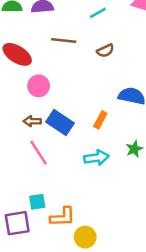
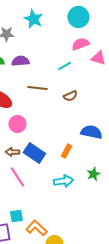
orange L-shape: (63, 217) -> (36, 228), turned -135

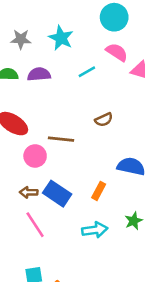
cyan star: (33, 19) -> (61, 38), moved
pink semicircle: (80, 44) -> (117, 52), turned 54
cyan line: (64, 66) -> (87, 72), moved
brown line: (37, 88) -> (61, 139), moved

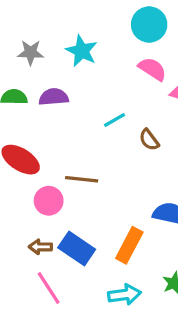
cyan line: (87, 72) -> (115, 120), moved
brown semicircle: (104, 120) -> (149, 140), moved, turned 78
orange rectangle: (99, 191) -> (129, 245), size x1.5

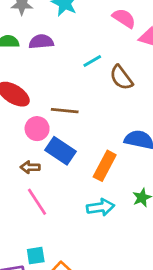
brown semicircle: (149, 140) -> (121, 78), size x1.4
blue rectangle: (77, 249) -> (61, 151), moved

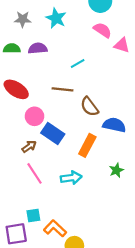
brown semicircle: (121, 78) -> (89, 107), moved
brown line: (65, 111) -> (63, 89), moved
brown arrow: (30, 167) -> (29, 146), turned 144
cyan arrow: (101, 207) -> (71, 178), moved

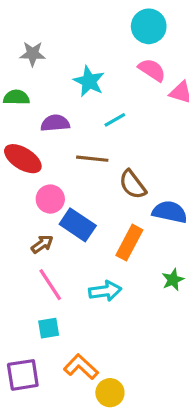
cyan star: (56, 18) -> (89, 81), moved
purple semicircle: (38, 48) -> (55, 123), moved
cyan square: (33, 215) -> (49, 328), moved

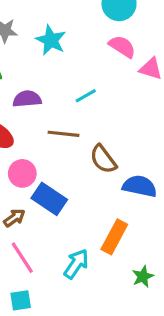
cyan star: (89, 81) -> (51, 40), moved
orange rectangle: (129, 243) -> (114, 237), moved
green star: (173, 280) -> (143, 277), moved
cyan arrow: (105, 291) -> (76, 264), turned -48

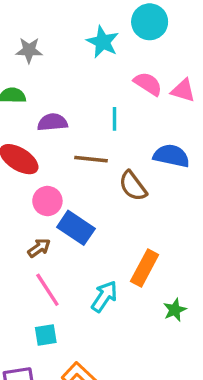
cyan star: (51, 40) -> (103, 42), moved
pink semicircle: (122, 47) -> (148, 84), moved
cyan line: (86, 96) -> (114, 119), turned -60
blue semicircle: (140, 186) -> (171, 156), moved

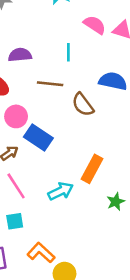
cyan arrow: (104, 296) -> (61, 191), turned 30

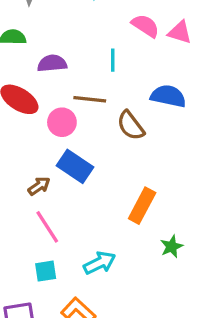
pink circle: (16, 116) -> (62, 122), moved
cyan arrow: (61, 191) -> (100, 263), moved

